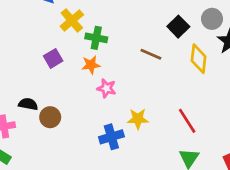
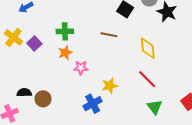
yellow cross: (72, 20) -> (13, 37), moved
purple square: (53, 58) -> (34, 43), moved
yellow diamond: (199, 59) -> (148, 48), moved

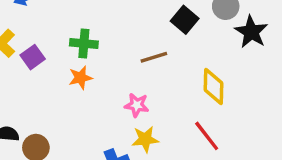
brown line: (109, 35) -> (154, 57), turned -35
pink star: (81, 68) -> (137, 105), moved

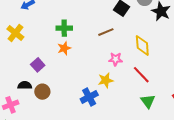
purple square: (33, 57) -> (38, 65), moved
pink star: (137, 105) -> (116, 59), moved

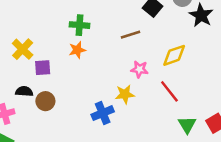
yellow cross: (15, 33) -> (23, 49), moved
yellow diamond: (142, 45) -> (174, 55), turned 70
purple square: (38, 65) -> (43, 68), turned 32
green triangle: (148, 101) -> (187, 125), moved

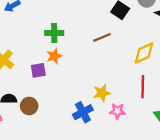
purple square: (43, 68) -> (38, 70), moved
pink star: (139, 69) -> (117, 111), moved
red line: (169, 91) -> (143, 87), turned 45

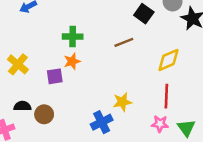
pink star: (117, 111) -> (160, 124), moved

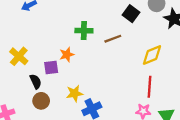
green cross: (73, 37) -> (84, 31), moved
yellow star: (122, 102) -> (75, 93), moved
black semicircle: (22, 106) -> (36, 82), moved, turned 64

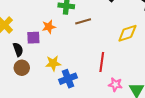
brown line: (113, 39) -> (83, 21), moved
red line: (150, 87) -> (102, 62), moved

